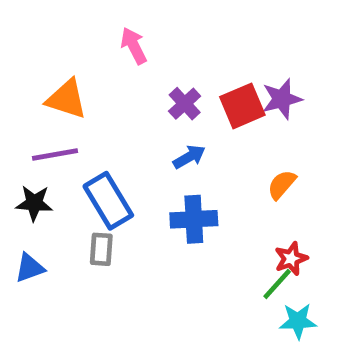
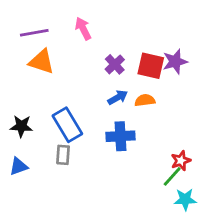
red square: (242, 106) -> (151, 66), turned 36
purple line: (55, 154) -> (34, 33), moved
orange semicircle: (282, 185) -> (145, 100), moved, turned 42

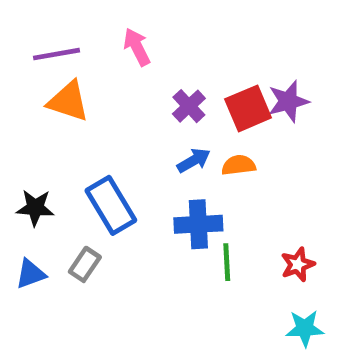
red square: (151, 66) -> (248, 108), turned -36
gray rectangle: (63, 155) -> (85, 264), moved, turned 30
green line: (172, 176) -> (227, 262), moved, turned -45

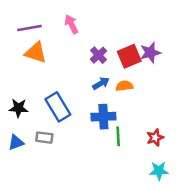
gray rectangle: (85, 264) -> (44, 138), turned 63

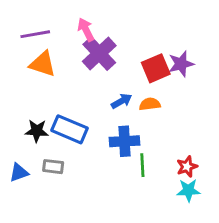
purple cross: (98, 55) -> (99, 53), moved, size x1.6
blue rectangle: (58, 107) -> (69, 129), turned -36
black star: (18, 108) -> (37, 131), moved
cyan star: (159, 171) -> (188, 190), moved

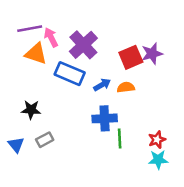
pink arrow: (86, 30) -> (51, 37), moved
blue rectangle: (69, 129) -> (70, 74), moved
gray rectangle: (53, 167) -> (45, 140), turned -35
blue triangle: (19, 172) -> (16, 145), turned -49

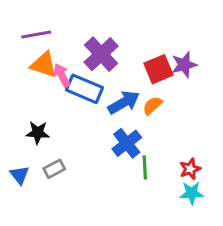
pink arrow: (51, 37) -> (62, 75), moved
blue arrow: (102, 85) -> (124, 102), size x1.5
orange semicircle: (126, 87) -> (152, 105), turned -35
blue cross: (105, 118) -> (127, 143), turned -35

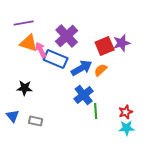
gray rectangle: (54, 169) -> (36, 121), moved, turned 40

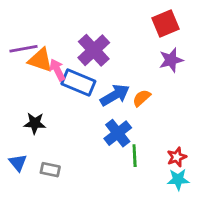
purple line: (24, 23) -> (24, 49), moved
red square: (105, 46) -> (165, 23), moved

